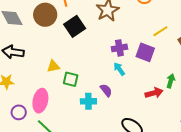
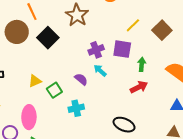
green square: (71, 79) -> (54, 90), turned -35
green arrow: (171, 81) -> (142, 64), moved
purple semicircle: (106, 90) -> (81, 79), moved

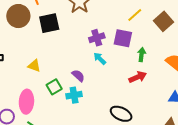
black square: (48, 38) -> (49, 23), turned 30
purple semicircle: (81, 79) -> (78, 76), moved
yellow triangle: (35, 81) -> (34, 66), turned 40
green square: (54, 90) -> (54, 87), moved

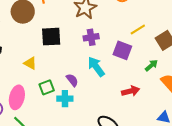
black square: (49, 23) -> (51, 37), moved
purple cross: (97, 38) -> (91, 37), moved
green arrow: (142, 55) -> (151, 65), moved, turned 32
cyan arrow: (100, 59) -> (96, 67), size x1.5

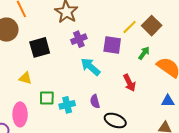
yellow line: (138, 29) -> (130, 27), moved
purple semicircle: (72, 80) -> (95, 101), moved, turned -144
green square: (47, 87) -> (47, 98), turned 35
red arrow: (131, 91) -> (129, 83), turned 90

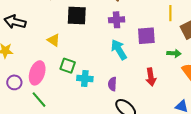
yellow line: (130, 27) -> (170, 13), moved, turned -63
purple square: (112, 45) -> (146, 36), turned -30
green arrow: (144, 53) -> (174, 53), turned 40

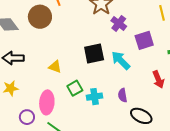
black square: (77, 15) -> (94, 53), moved
purple cross: (117, 20) -> (119, 23), moved, turned -35
green square: (68, 66) -> (75, 88), turned -35

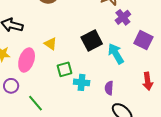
purple square: (144, 40) -> (143, 40), turned 30
black square: (94, 53) -> (92, 40), turned -30
pink ellipse: (47, 102) -> (27, 60), moved

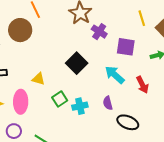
cyan arrow: (116, 54) -> (115, 75), moved

